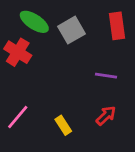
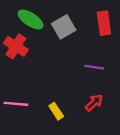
pink line: (18, 117) -> (16, 104), turned 55

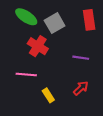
red cross: (16, 46) -> (38, 46), moved
pink line: (16, 104) -> (26, 74), moved

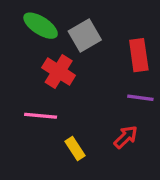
red rectangle: (89, 20) -> (139, 55), moved
purple line: (81, 58) -> (140, 98), moved

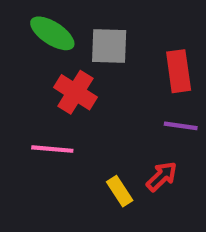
gray square: (85, 35) -> (109, 46), turned 32
yellow rectangle: (75, 148) -> (120, 191), moved

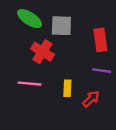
yellow rectangle: (120, 191) -> (67, 88), moved, turned 35

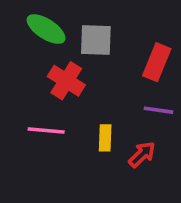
red rectangle: (100, 40) -> (157, 62), turned 30

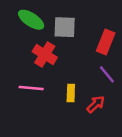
purple line: (159, 110) -> (107, 74), turned 42

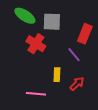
purple line: (107, 74) -> (74, 55), moved
pink line: (31, 88) -> (36, 94), moved

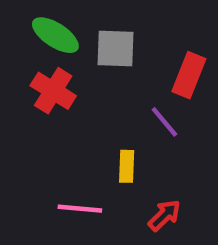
red cross: (36, 44) -> (53, 91), moved
red arrow: (77, 84) -> (164, 215), moved

